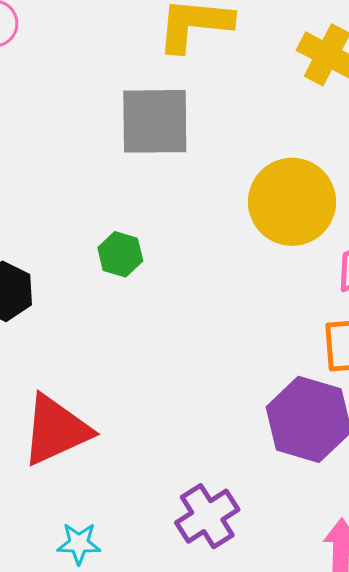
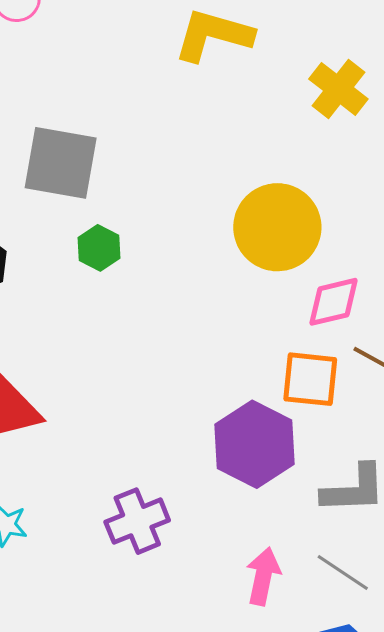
gray square: (155, 121) -> (61, 163), moved

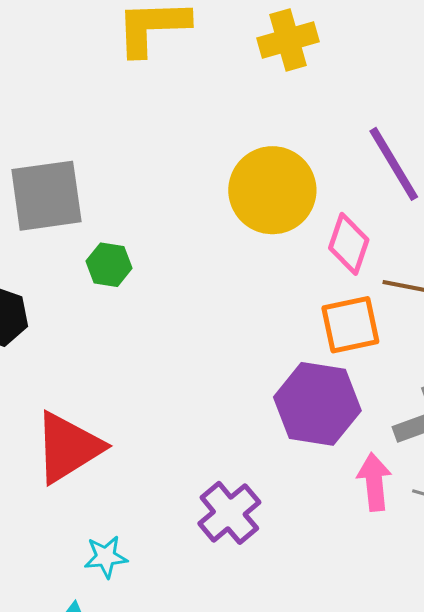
yellow cross: (338, 89) -> (288, 40), turned -36
pink diamond: (333, 302) -> (349, 244), turned -40
pink arrow: (263, 576) -> (374, 482), moved

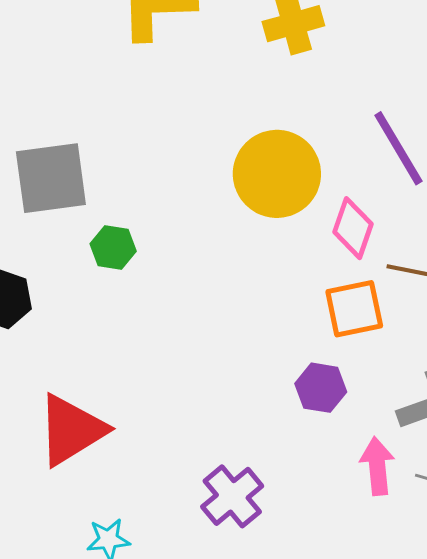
purple hexagon: (317, 404) -> (321, 388), size x0.6

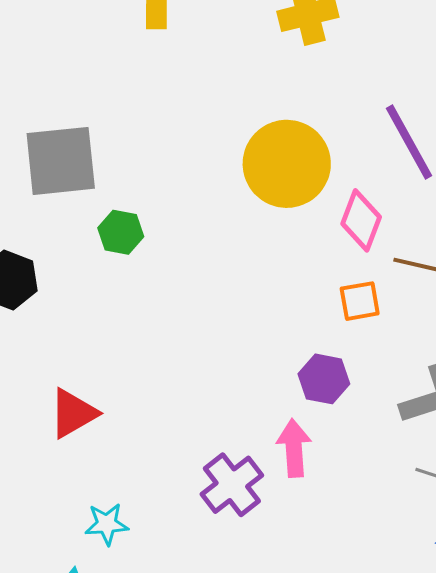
orange square: (354, 309) -> (360, 301), size x0.7
red triangle: (71, 430) -> (73, 413), size x0.7
pink arrow: (377, 466) -> (294, 448), moved

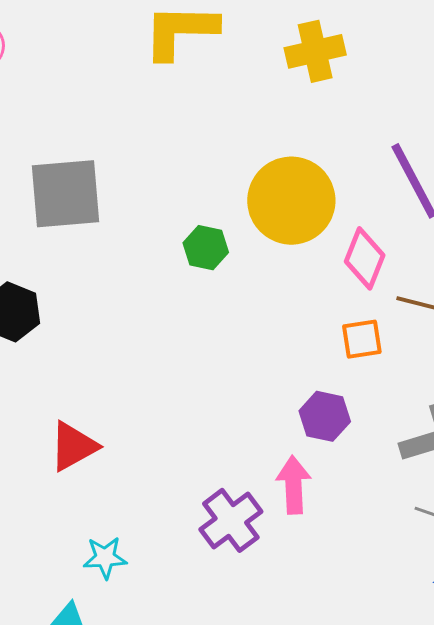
green hexagon: (121, 232) -> (206, 248), moved

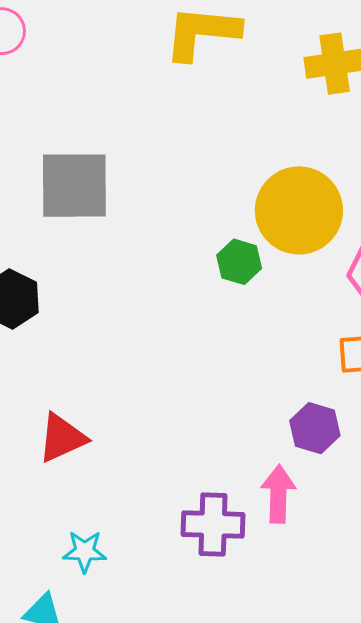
green hexagon: (206, 248) -> (239, 262), moved
purple cross: (231, 520) -> (213, 524), turned 34

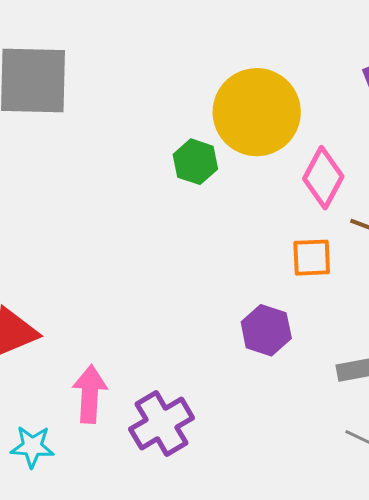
pink arrow: (278, 494) -> (90, 394), moved
purple cross: (213, 524) -> (162, 423), turned -34

